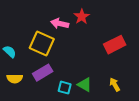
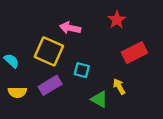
red star: (82, 17) -> (117, 20), moved
yellow arrow: (115, 85) -> (119, 86), moved
cyan square: (65, 88) -> (82, 70), moved

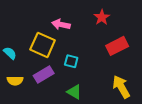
yellow arrow: (119, 86) -> (121, 87), moved, size x1.6
green triangle: (99, 99) -> (74, 92), moved

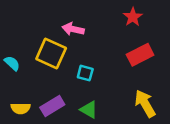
red star: (102, 17) -> (133, 17), moved
purple rectangle: (44, 75) -> (52, 106), moved
yellow semicircle: (15, 81) -> (21, 108), moved

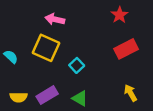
pink arrow: (73, 29) -> (55, 19), moved
cyan square: (85, 73) -> (77, 65), turned 32
yellow arrow: (145, 104) -> (130, 93), size x0.7

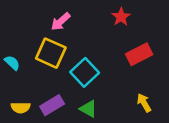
red star: (119, 15) -> (121, 17), moved
pink arrow: (55, 19) -> (61, 22), turned -54
cyan square: (77, 65) -> (85, 72), size x1.6

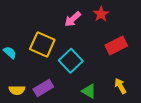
pink arrow: (61, 22) -> (73, 19), moved
green triangle: (88, 109) -> (89, 91), moved

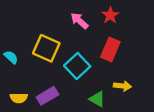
pink arrow: (73, 19) -> (79, 21), turned 84
red rectangle: (116, 45) -> (110, 49), moved, turned -40
yellow arrow: (120, 86) -> (122, 86), moved, turned 126

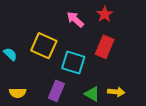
cyan square: (77, 66) -> (73, 63), turned -30
yellow arrow: (122, 86) -> (116, 92), moved
purple rectangle: (47, 96) -> (56, 91), moved, turned -36

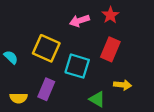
pink arrow: (75, 19) -> (79, 21), turned -60
purple rectangle: (56, 91) -> (46, 89), moved
yellow arrow: (116, 92) -> (123, 85), moved

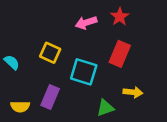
yellow square: (46, 48) -> (50, 53), size x0.7
green triangle: (97, 99) -> (105, 108), turned -49

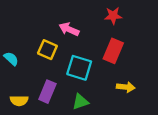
red star: (120, 17) -> (113, 16), turned 30
pink arrow: (86, 23) -> (69, 29), moved, turned 42
green triangle: (105, 108) -> (80, 102), moved

